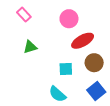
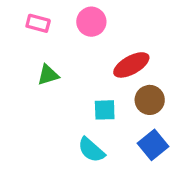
pink rectangle: (24, 15) -> (38, 23), turned -32
pink circle: (69, 19) -> (91, 22), moved

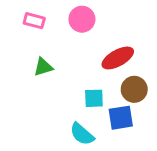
blue square: (153, 145) -> (121, 118), moved, turned 30

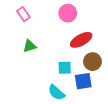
pink circle: (82, 19) -> (68, 13), moved
pink rectangle: (34, 21) -> (23, 14), turned 40

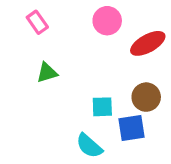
red ellipse: (81, 40) -> (148, 43), moved

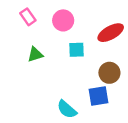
pink circle: (107, 21) -> (63, 20), moved
cyan square: (102, 107) -> (77, 50), moved

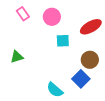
green triangle: (35, 55) -> (17, 57), moved
blue square: (98, 96) -> (81, 79), turned -36

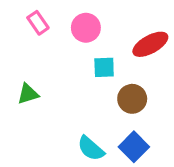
brown circle: (90, 60) -> (132, 99), moved
blue square: (81, 79) -> (134, 147), moved

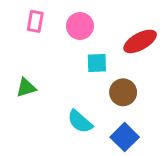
pink rectangle: (38, 23) -> (35, 21), turned 45
cyan semicircle: (91, 148) -> (80, 122), moved

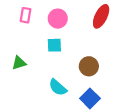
red ellipse: (140, 41) -> (101, 16), moved, turned -35
cyan square: (97, 63) -> (54, 45), moved

